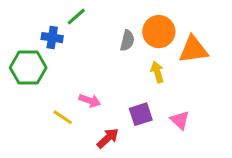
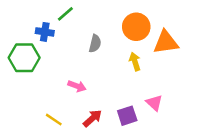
gray semicircle: (127, 41) -> (95, 44), moved
purple square: (141, 114) -> (127, 116), moved
yellow line: (63, 117) -> (54, 120), moved

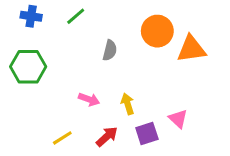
blue cross: (45, 32) -> (31, 16), moved
yellow arrow: (135, 62) -> (128, 104), moved
yellow line: (54, 120) -> (62, 138), turned -66

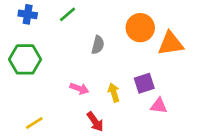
pink triangle: (178, 119) -> (159, 106), turned -36
purple square: (147, 134) -> (144, 83), moved
red arrow: (107, 137) -> (95, 122), turned 96
yellow line: (62, 138) -> (34, 123), moved

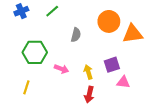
blue cross: (28, 14) -> (21, 11), turned -32
green hexagon: (25, 59) -> (35, 52), moved
red arrow: (95, 122) -> (89, 95), moved, turned 49
yellow line: (34, 123) -> (26, 87), moved, turned -40

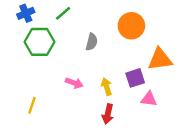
orange triangle: (133, 34) -> (160, 59), moved
green hexagon: (35, 52) -> (39, 42), moved

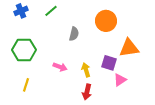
green hexagon: (39, 42) -> (24, 50), moved
purple square: (135, 78) -> (109, 63), turned 35
pink triangle: (149, 99) -> (120, 80), turned -40

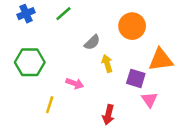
gray semicircle: (74, 34) -> (92, 42), turned 32
yellow arrow: (86, 70) -> (107, 64), moved
pink triangle: (120, 80) -> (150, 100), turned -32
yellow line: (26, 85) -> (50, 105), moved

